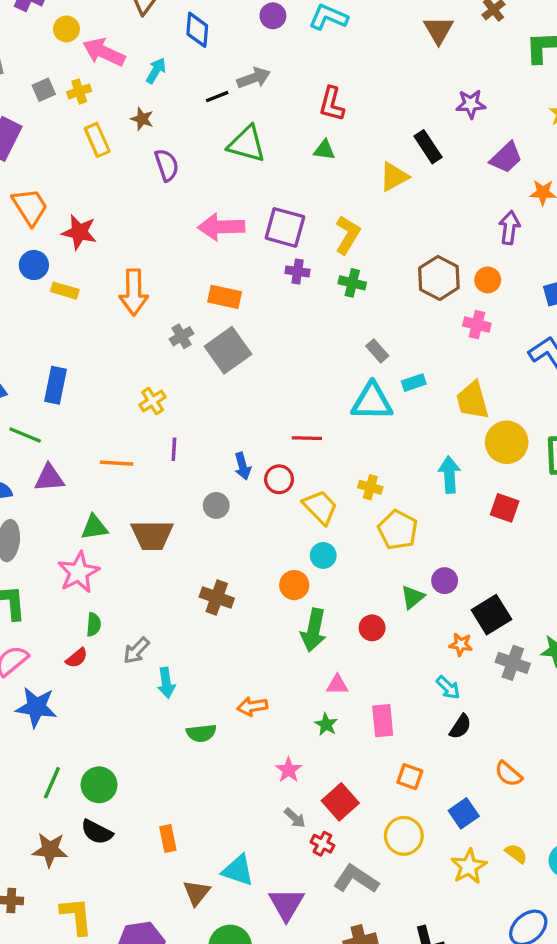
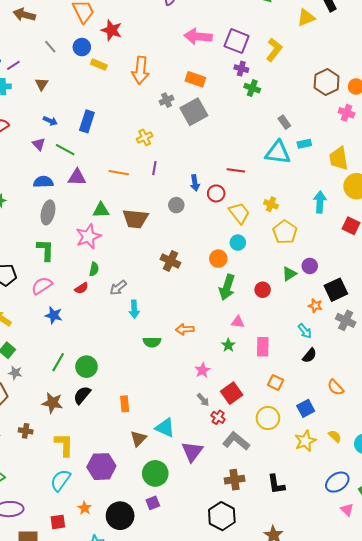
green cross: (352, 283) -> (252, 88), moved
blue star: (36, 707) -> (54, 315), size x0.7
black semicircle: (97, 832) -> (82, 395), turned 96

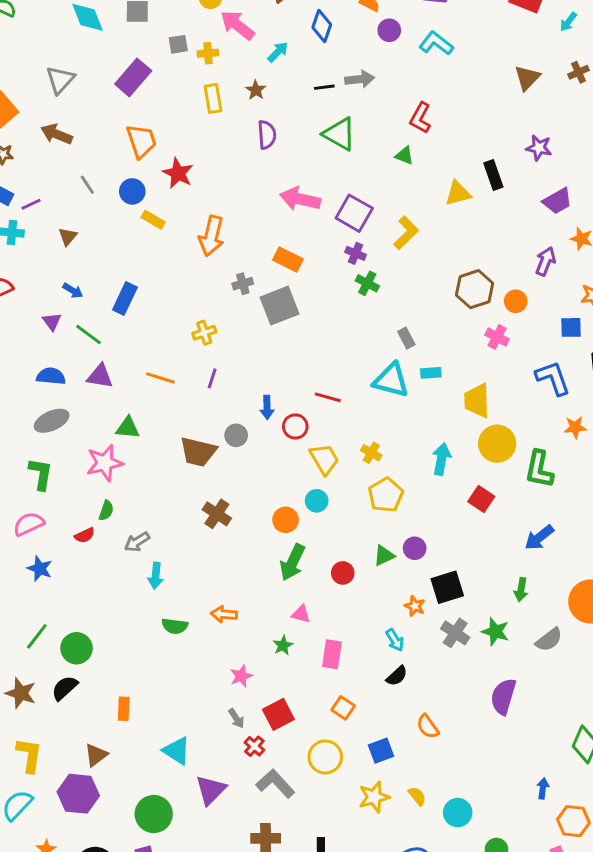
gray ellipse: (48, 212) -> (52, 421), turned 45
brown trapezoid: (135, 219) -> (198, 452), moved
brown triangle: (138, 439) -> (96, 755), moved

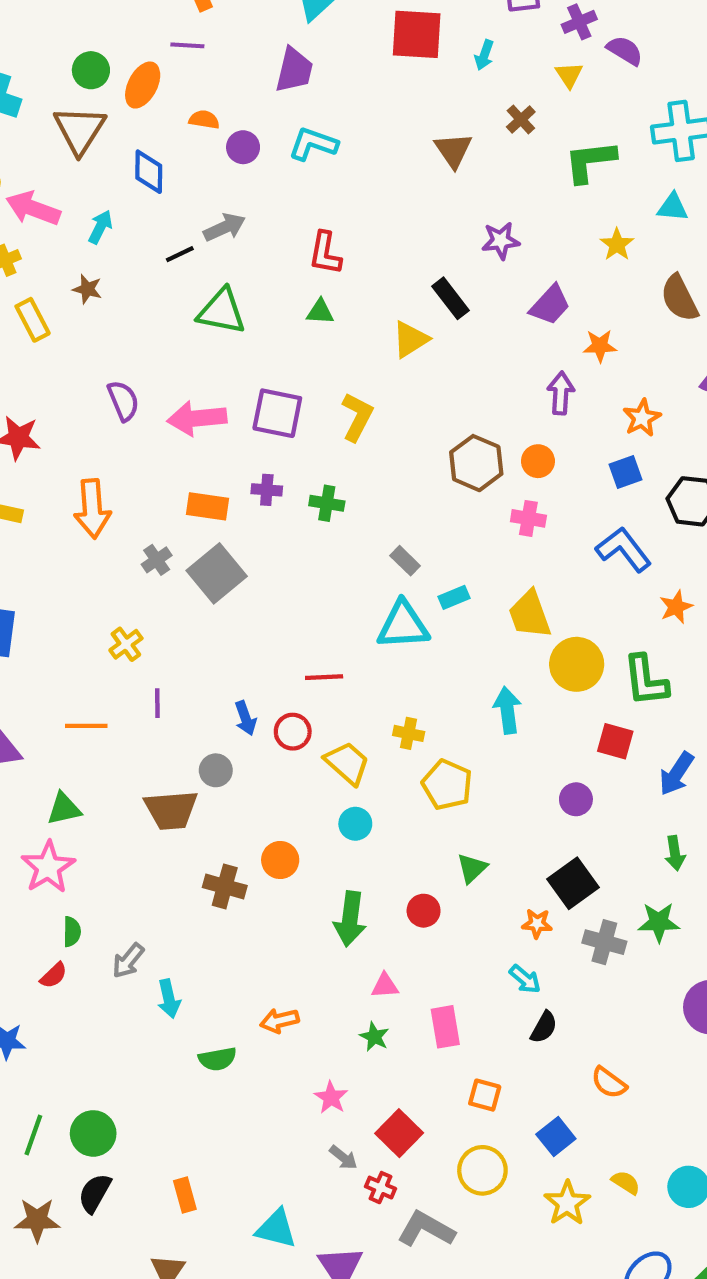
purple semicircle: (267, 135) -> (123, 401), moved
purple cross: (356, 253) -> (267, 490), moved
red square: (481, 499) -> (615, 741), moved
orange circle: (286, 520) -> (280, 860), moved
purple circle: (415, 548) -> (576, 799), moved

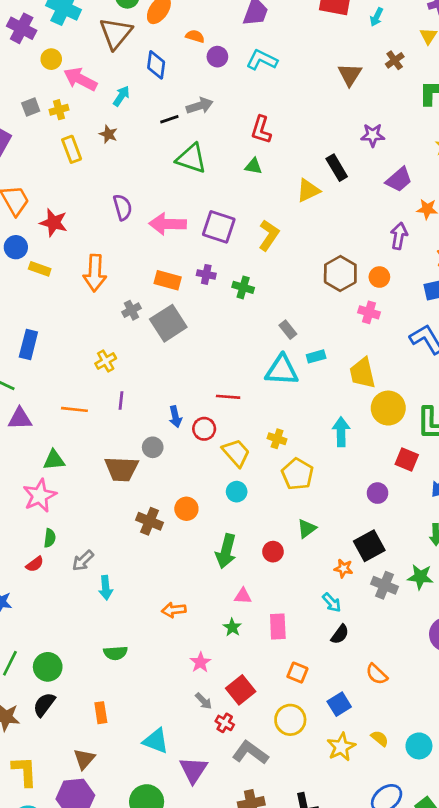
green semicircle: (217, 1059) -> (115, 653), moved

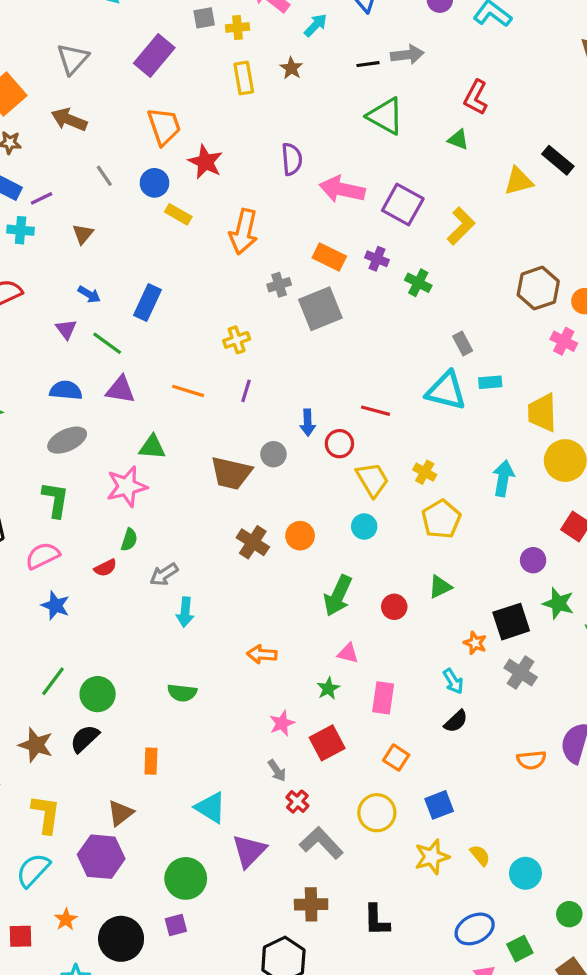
black rectangle: (337, 168) -> (558, 160), turned -30
green star: (420, 577) -> (558, 603), moved
orange semicircle: (377, 674) -> (531, 760), moved, turned -60
red square: (241, 690) -> (327, 743), moved

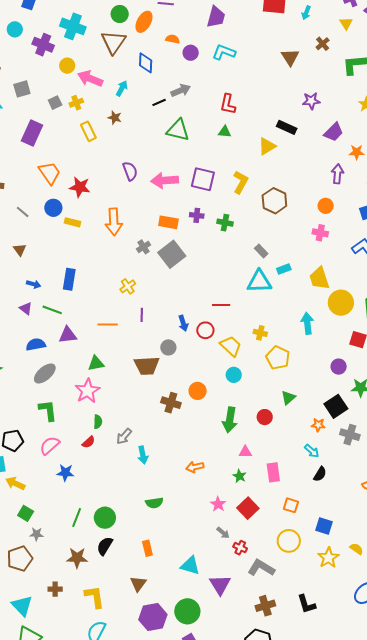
brown hexagon: (538, 288) -> (274, 201), moved
blue square: (439, 805) -> (324, 526), turned -36
purple hexagon: (101, 857) -> (153, 617), moved

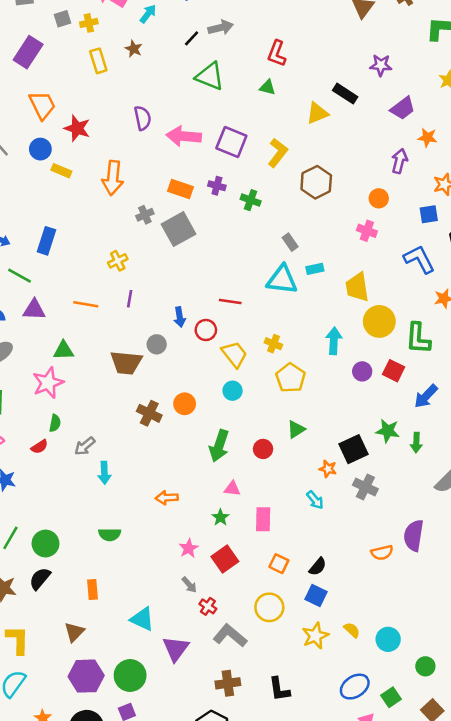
black line: (159, 102) -> (192, 38), turned -32
purple circle: (339, 367) -> (362, 371), moved
black semicircle: (320, 474) -> (318, 567), moved

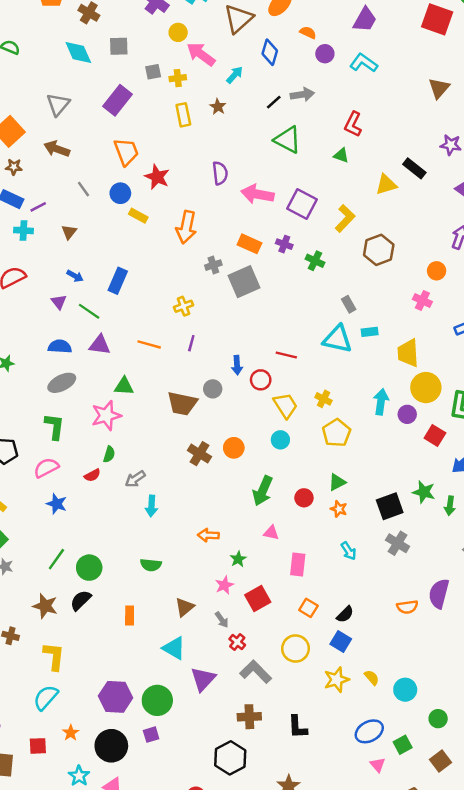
purple circle: (362, 371) -> (407, 414), moved
orange star: (328, 469) -> (339, 509), moved
green star: (220, 517) -> (238, 559), moved
brown triangle: (74, 632) -> (185, 607), moved

